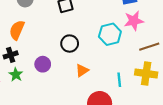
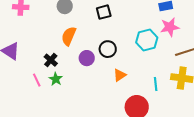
orange semicircle: (17, 30) -> (69, 36), moved
black cross: (11, 55) -> (51, 60), turned -32
purple circle: (43, 64) -> (87, 58), moved

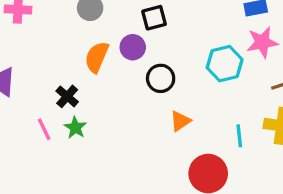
purple circle: (87, 58) -> (133, 47), moved

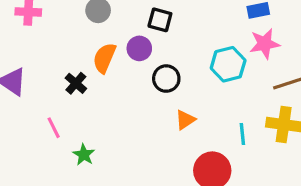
black square: (154, 18) -> (160, 20), turned 30
black cross: (67, 96) -> (76, 83), moved
green star: (75, 128) -> (84, 155), moved

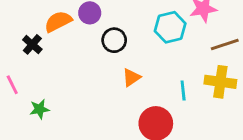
orange semicircle: (104, 58) -> (58, 22), turned 40
green star: (84, 155) -> (39, 109), turned 30

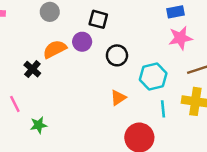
cyan hexagon: (170, 27) -> (153, 77), moved
black circle: (114, 40) -> (117, 55), moved

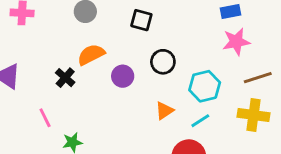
purple circle: (82, 42) -> (123, 76), moved
cyan line: (163, 109) -> (200, 121), moved, turned 63

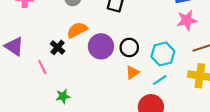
black circle: (163, 62) -> (129, 47), moved
purple circle: (123, 76) -> (101, 46), size x1.5
pink line: (45, 118) -> (42, 67), moved

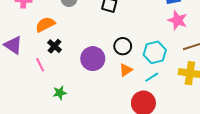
pink star: (187, 20) -> (178, 20), turned 30
orange semicircle: (77, 30) -> (45, 24), moved
purple circle: (101, 46) -> (93, 59), moved

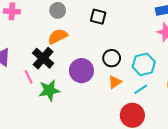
orange semicircle: (45, 24) -> (58, 36), moved
black cross: (55, 46) -> (43, 58), size x1.5
green star: (60, 93) -> (49, 90), moved, size x1.5

